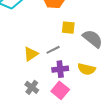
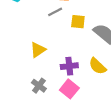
gray line: (53, 50) -> (55, 12), moved
yellow semicircle: (87, 69) -> (98, 66), turned 30

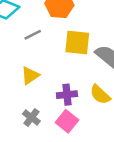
gray line: (55, 12) -> (33, 35), moved
yellow square: (78, 22) -> (77, 42), size x1.5

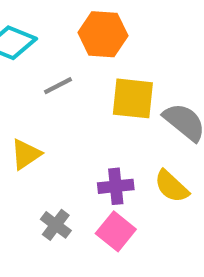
yellow triangle: (30, 76) -> (26, 154), moved

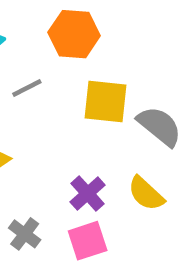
purple cross: (116, 186) -> (88, 194), turned -36
pink square: (116, 231) -> (88, 241), turned 33

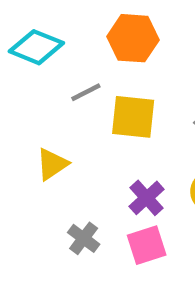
yellow square: (106, 101) -> (133, 117), moved

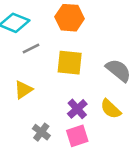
gray line: (86, 92) -> (31, 49), moved

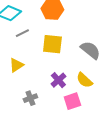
gray cross: (41, 132) -> (30, 98), turned 32
pink square: (77, 136) -> (72, 101), moved

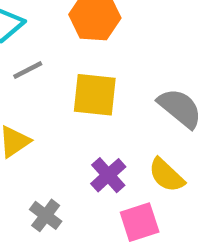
gray cross: (30, 98) -> (46, 215), turned -32

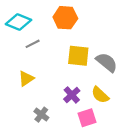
yellow square: (95, 95) -> (78, 56), moved

